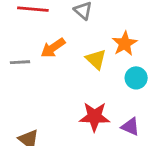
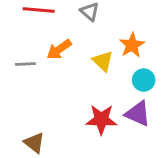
purple triangle: (130, 127) -> (138, 114), moved, size x1.4

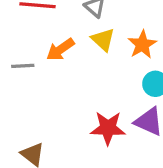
yellow triangle: (103, 61) -> (103, 40), moved

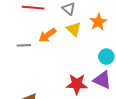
orange star: (142, 45) -> (98, 22), moved

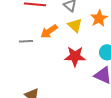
red star: (77, 84) -> (75, 56), moved

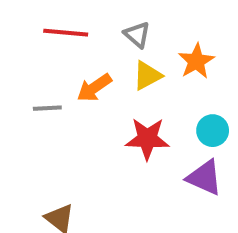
yellow triangle: (75, 25) -> (147, 75), turned 49

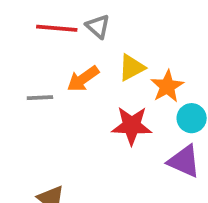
gray triangle: (137, 35) -> (98, 26), moved
orange star: (196, 61) -> (167, 86), moved

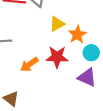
orange arrow: (83, 79) -> (29, 64), moved

